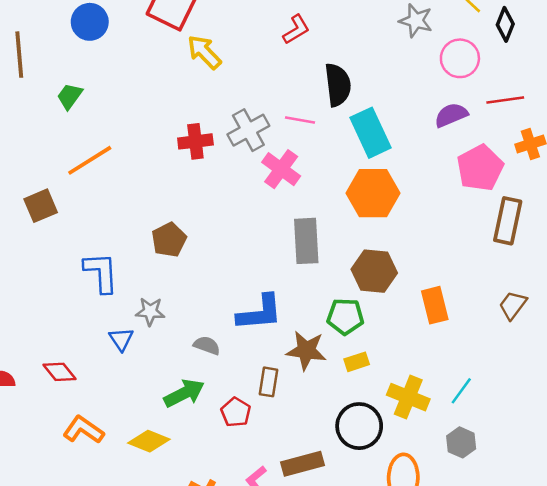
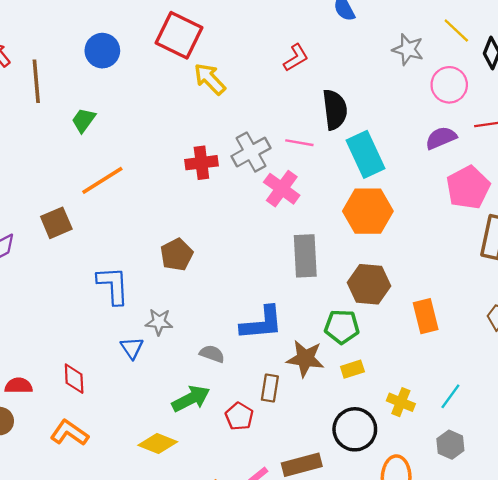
red diamond: (60, 372) -> (74, 379), turned 36
yellow cross: (408, 397) -> (401, 402), size x0.7
orange L-shape: (83, 430) -> (69, 433), moved

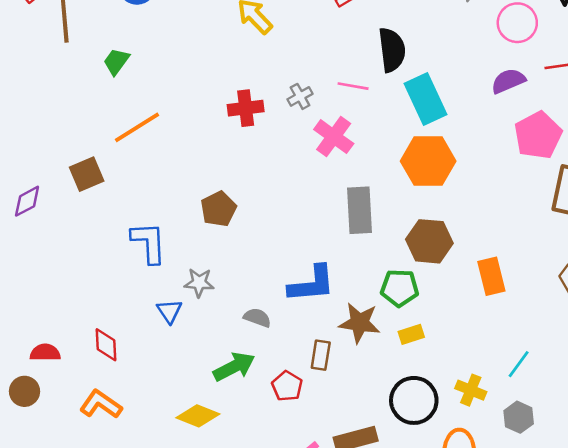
gray cross: (251, 152) -> (300, 96), size x0.6
yellow cross: (401, 402) -> (471, 390), moved

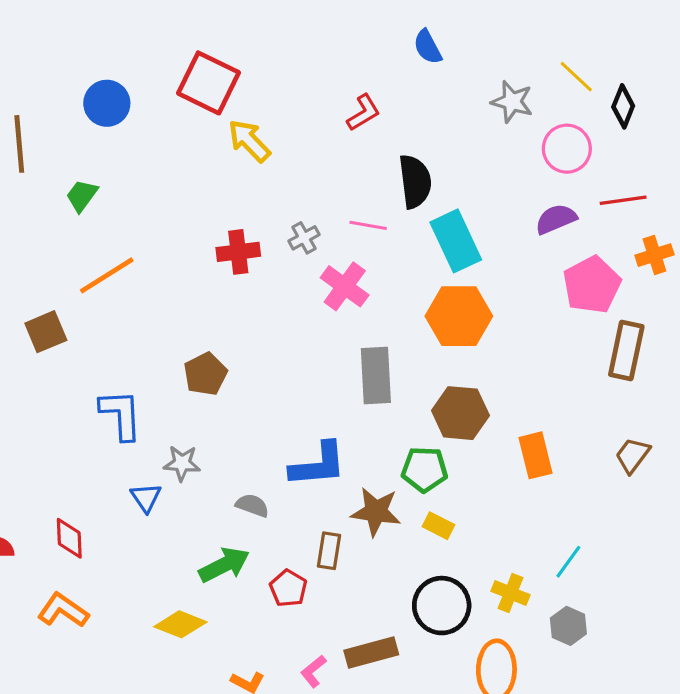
yellow rectangle: (411, 334) -> (439, 526), turned 45

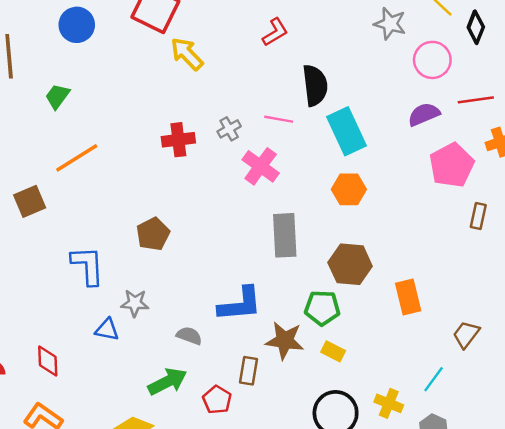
orange hexagon: (459, 316) -> (349, 189), size x0.7
brown rectangle: (626, 350) -> (478, 216), size x0.6
brown trapezoid: (633, 455) -> (466, 334), moved
blue triangle: (146, 498) -> (107, 330), turned -45

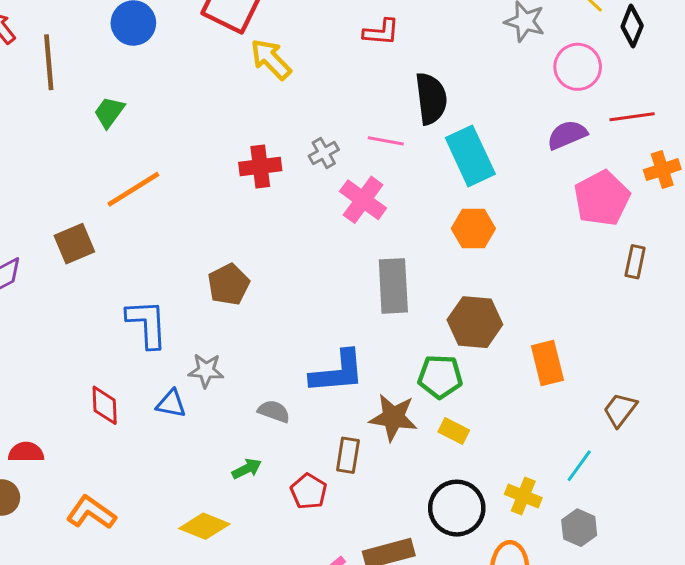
red L-shape: (275, 32) -> (381, 32), turned 36
red diamond: (48, 361) -> (105, 405), moved
green arrow: (167, 382) -> (247, 469), size x0.6

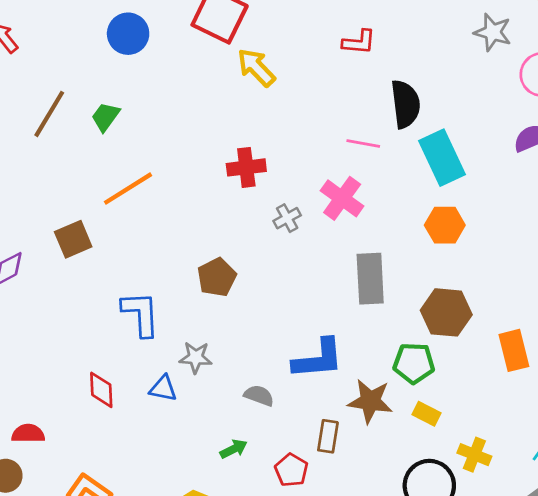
brown line: (49, 62) -> (49, 114), moved, turned 36
gray cross: (324, 153) -> (287, 218), moved
yellow cross: (523, 496) -> (474, 455), moved

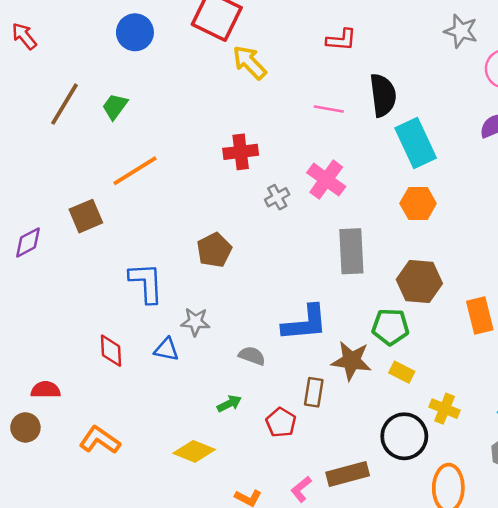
pink line: (363, 143) -> (329, 109), moved

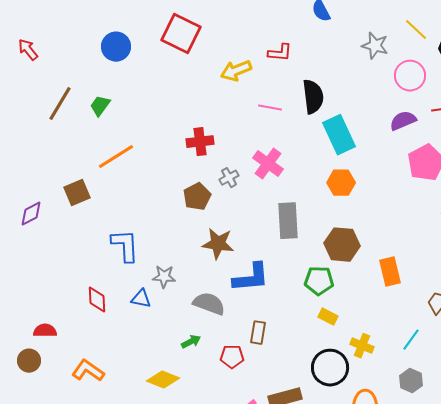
yellow arrow: (249, 62) -> (236, 71), moved, turned -68
brown pentagon: (214, 250) -> (197, 197), moved
gray semicircle: (252, 356) -> (209, 304), size x1.5
brown star: (351, 361) -> (218, 244), moved
red pentagon: (281, 422) -> (232, 357), turned -30

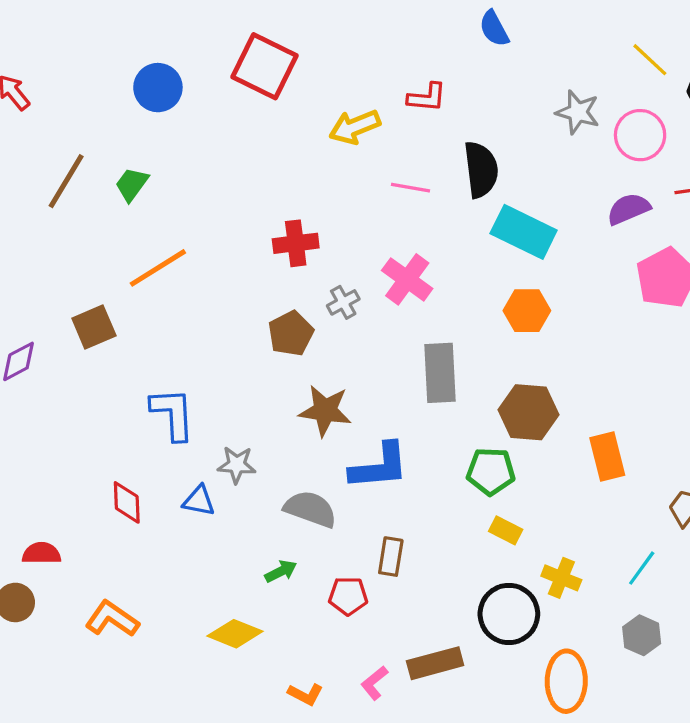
gray star: (375, 46) -> (578, 112), moved
cyan rectangle: (339, 135) -> (524, 232), turned -39

